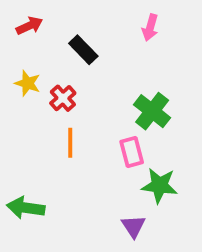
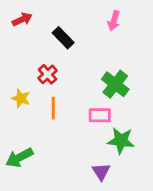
yellow star: (28, 83) -> (21, 98), moved
pink rectangle: (132, 152) -> (100, 115), turned -75
green arrow: (26, 208) -> (19, 158), turned -36

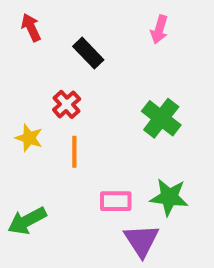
red arrow: (22, 19) -> (31, 27), turned -90
pink rectangle: (100, 115) -> (116, 201), moved
purple triangle: (101, 172) -> (141, 241), size x1.4

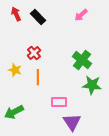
pink arrow: (159, 29) -> (81, 15), turned 32
black rectangle: (88, 53) -> (38, 17), moved
green star: (169, 197) -> (92, 85), moved

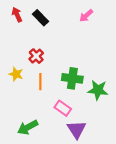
green cross: (82, 60) -> (72, 78), moved, turned -30
pink rectangle: (59, 102) -> (63, 108), turned 35
green arrow: (14, 112) -> (28, 127), moved

